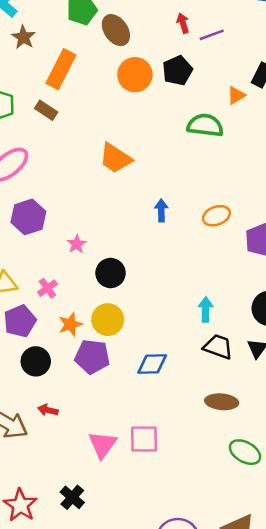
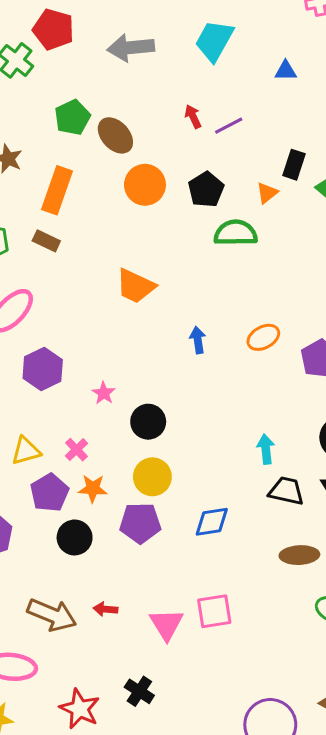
black pentagon: (177, 71) -> (206, 190), moved
orange star: (70, 324) -> (93, 488), moved, turned 30
red arrow: (48, 410) -> (105, 609), moved

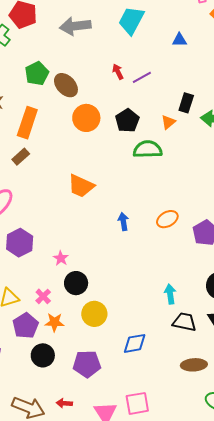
brown rectangle: (46, 241) -> (21, 157), turned -66
black circle: (148, 422) -> (76, 283), moved
purple pentagon: (140, 523) -> (87, 364), moved

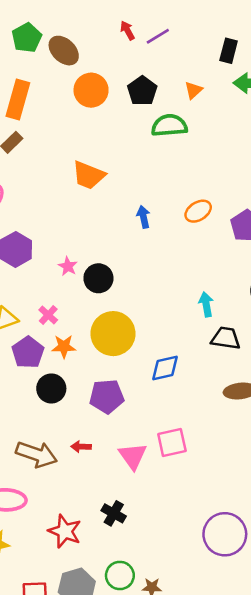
black rectangle: (186, 103) -> (229, 51), moved
black circle: (76, 283) -> (98, 278), moved
yellow circle: (94, 314) -> (113, 334), size x1.4

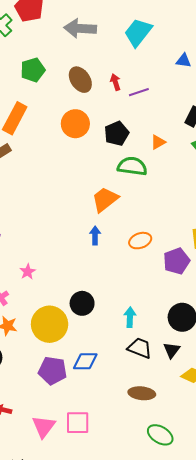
brown ellipse: (64, 51) -> (80, 80), moved
orange trapezoid: (89, 175) -> (105, 199), moved, turned 108
pink star: (68, 266) -> (28, 272), moved
black circle: (98, 278) -> (82, 303), moved
purple pentagon: (107, 396) -> (53, 371), moved

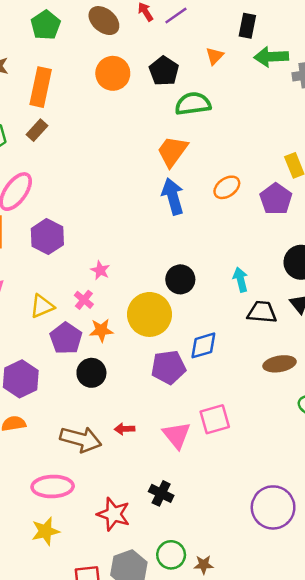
orange triangle: (158, 142) -> (215, 56), moved
blue arrow: (95, 235) -> (173, 196), size x1.6
pink star: (28, 272) -> (100, 270), moved

